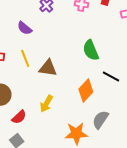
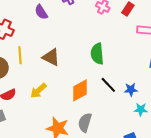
yellow line: (25, 58) -> (20, 55), moved
gray semicircle: (100, 120) -> (85, 123), turned -36

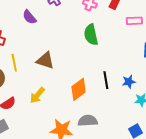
green semicircle: (97, 54) -> (91, 35), moved
black line: (108, 85) -> (106, 80), turned 42
gray semicircle: (85, 123) -> (88, 121), turned 78

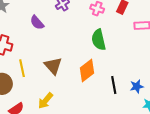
brown triangle: (45, 60) -> (53, 66), turned 30
orange diamond: (79, 89) -> (87, 70), moved

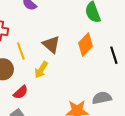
yellow arrow: (45, 101) -> (41, 70), moved

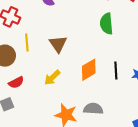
orange diamond: (85, 44) -> (89, 70), moved
yellow arrow: (41, 70) -> (52, 78), moved

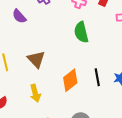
yellow arrow: (52, 78) -> (35, 93), turned -54

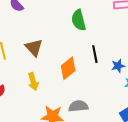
black line: (97, 77) -> (95, 54), moved

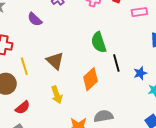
green semicircle: (79, 20) -> (99, 42), moved

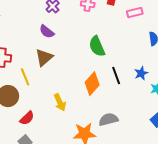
purple semicircle: (35, 19) -> (47, 32), moved
brown triangle: (55, 61) -> (44, 57), moved, turned 42
black line: (116, 63) -> (116, 76), moved

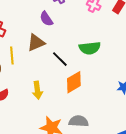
green semicircle: (97, 46) -> (90, 48), turned -90
black line: (116, 76) -> (60, 59), moved, turned -42

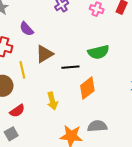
purple semicircle: (46, 19) -> (27, 29), moved
black line: (60, 59) -> (70, 67), turned -42

